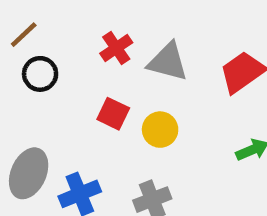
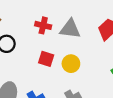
red cross: (116, 48) -> (43, 25), turned -35

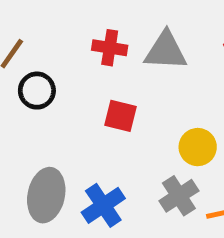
yellow circle: (71, 64) -> (198, 147), moved

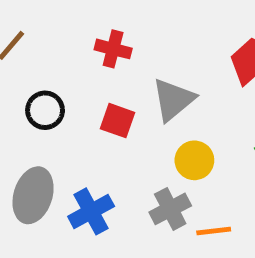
gray triangle: (166, 51) -> (173, 100), moved, turned -48
black circle: (37, 91) -> (45, 110), moved

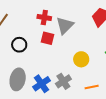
gray triangle: (173, 100) -> (65, 25), moved
red square: (118, 121) -> (48, 38), moved
gray cross: (170, 209) -> (63, 81), moved

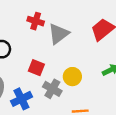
red square: (48, 38) -> (36, 68), moved
gray cross: (63, 81) -> (52, 89), moved, turned -35

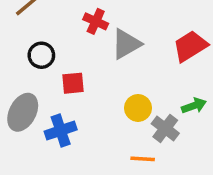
red square: (36, 68) -> (73, 83), moved, turned -35
gray cross: (52, 89) -> (165, 128), moved

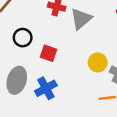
red square: (73, 83) -> (49, 53), turned 35

